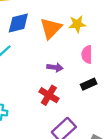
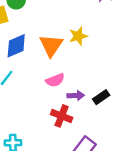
pink semicircle: (87, 54) -> (55, 80), moved, turned -102
purple arrow: (55, 67) -> (76, 95), moved

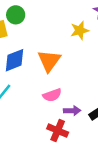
yellow star: (78, 36) -> (80, 30), moved

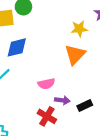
orange triangle: (49, 61) -> (75, 55), moved

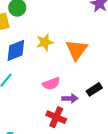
yellow star: (79, 29) -> (45, 42), moved
black rectangle: (85, 105) -> (94, 89), moved

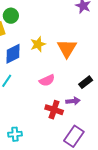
purple arrow: (70, 98) -> (73, 101), moved

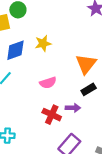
orange triangle: (67, 48) -> (86, 64), moved

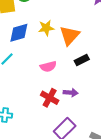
orange triangle: (86, 64) -> (70, 35), moved
black rectangle: (89, 89) -> (82, 60), moved

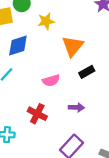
yellow star: (46, 28) -> (46, 21), moved
red cross: (50, 98) -> (37, 114), moved

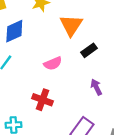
purple arrow: (76, 107) -> (96, 87), moved, turned -112

